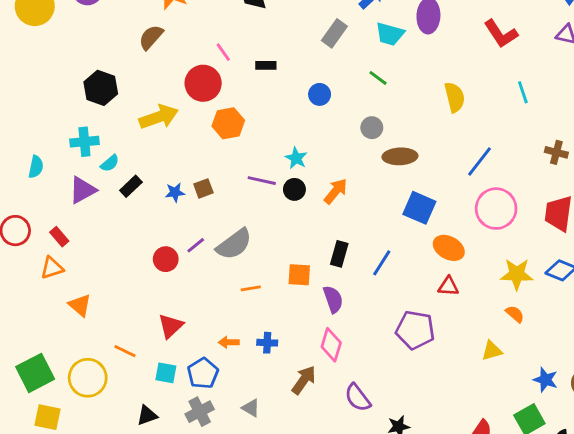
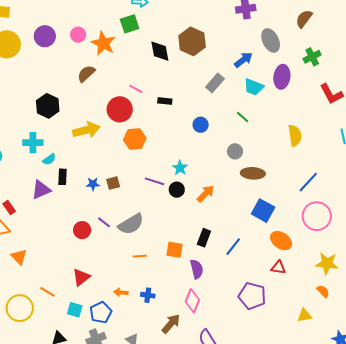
pink line: (223, 52) -> (136, 89), turned -32
black rectangle: (131, 186) -> (62, 177), turned -49
purple triangle: (83, 190) -> (41, 190), moved
purple line: (196, 245) -> (104, 222), turned 72

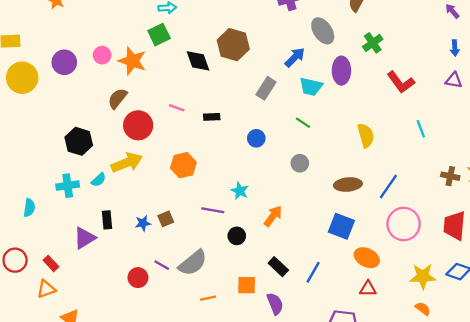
red circle: (120, 109) -> (138, 125), moved
cyan semicircle: (49, 159) -> (99, 180), moved
brown ellipse: (253, 173) -> (348, 185), moved
black circle: (177, 190) -> (237, 236), moved
black rectangle: (204, 238) -> (278, 267), turned -60

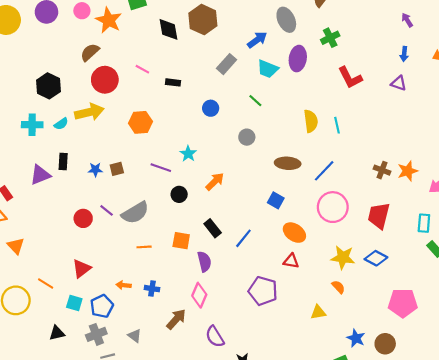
cyan line: (421, 129) -> (337, 125), moved
blue square: (341, 226) -> (276, 200), size x0.7

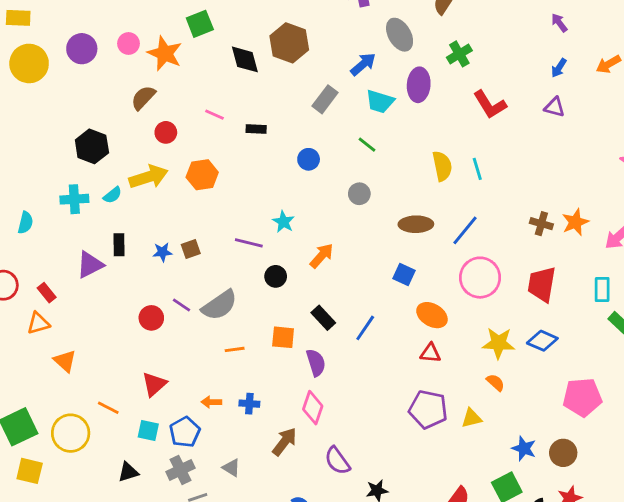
blue arrow: (404, 54) -> (559, 68), turned 32
red circle: (105, 80) -> (166, 132), size x0.6
orange hexagon: (140, 122) -> (202, 175), moved
purple pentagon: (263, 291) -> (428, 409), moved

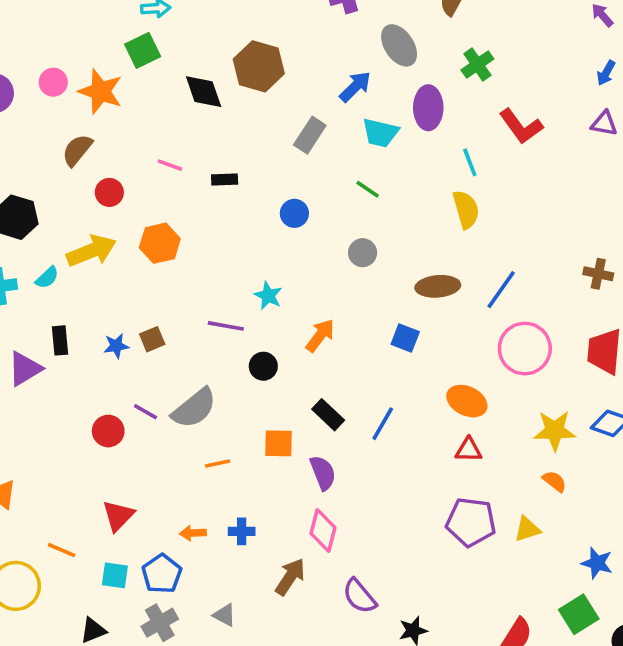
cyan line: (477, 169) -> (470, 162), moved
blue square: (404, 274) -> (405, 338), moved

